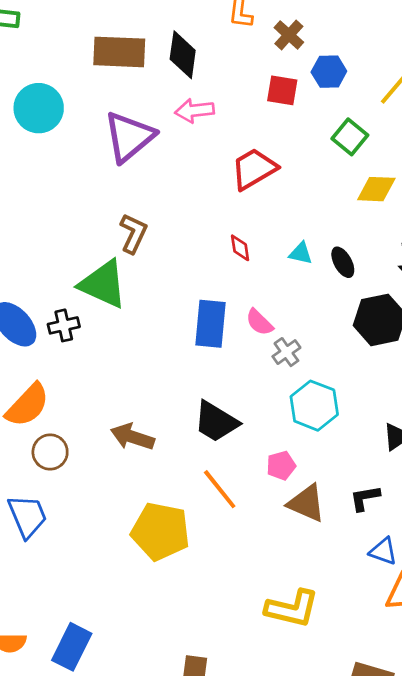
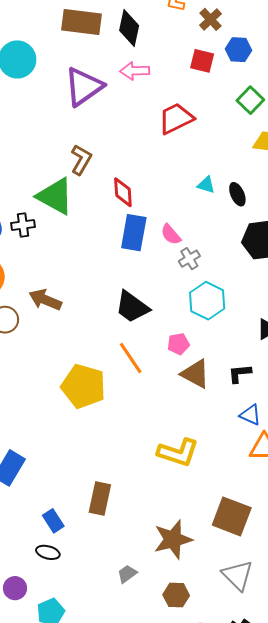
red diamond: (240, 248) -> (123, 192), moved, size x1.4
brown arrow: (132, 437) -> (45, 300), moved

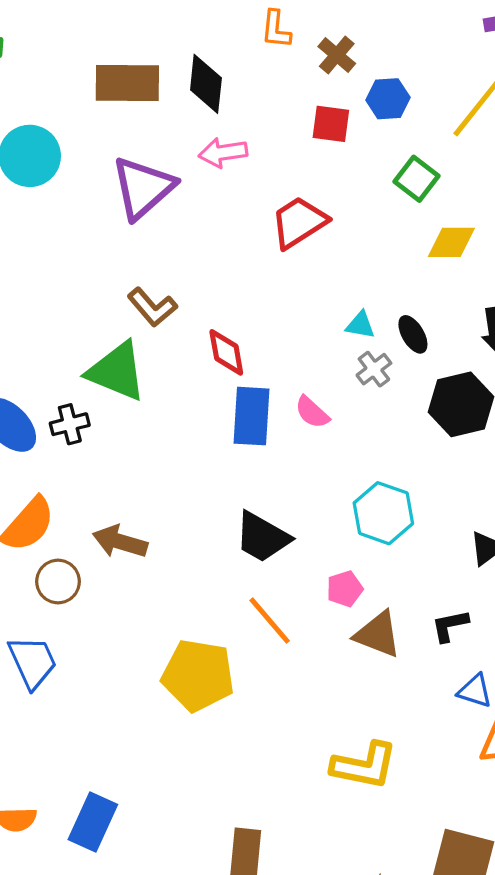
brown L-shape: (81, 160) -> (152, 307), turned 116
gray cross: (189, 259) -> (374, 369), moved

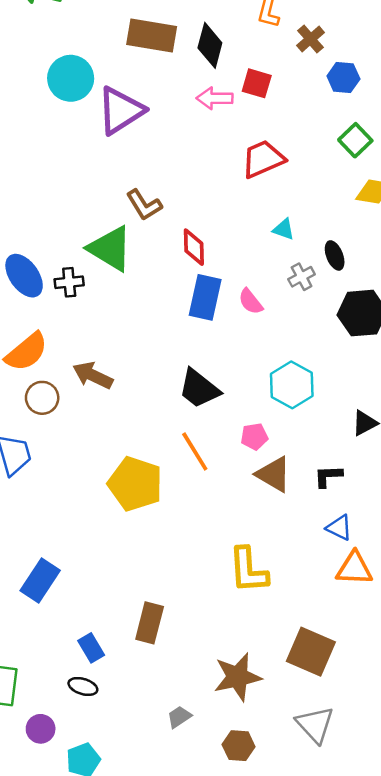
red square: (331, 124) -> (257, 83), moved
purple triangle: (143, 188) -> (121, 111), moved
cyan triangle: (360, 325) -> (284, 229), moved
yellow L-shape: (364, 766) -> (248, 570), turned 66

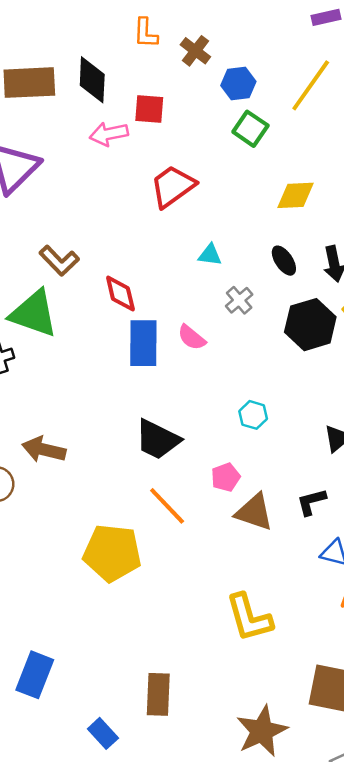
green square: (355, 140) -> (250, 129), moved
black ellipse: (335, 255) -> (284, 261), moved
cyan hexagon: (292, 385) -> (253, 415), size x0.6

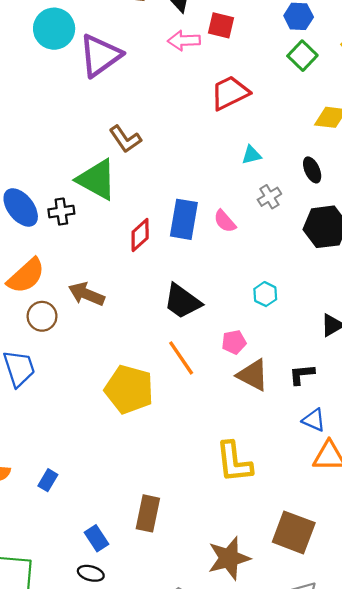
cyan triangle: (210, 255) -> (251, 155), turned -30
red diamond: (120, 293) -> (140, 235), moved, turned 52
blue rectangle: (35, 675) -> (48, 480), size x0.6

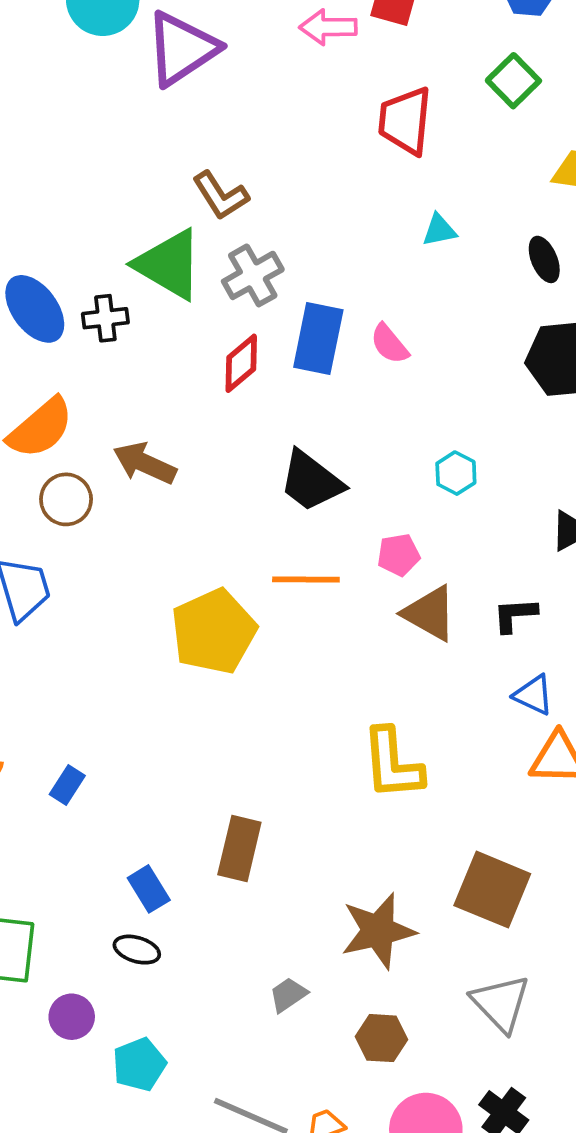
green square: (302, 56) -> (513, 81), moved
red trapezoid: (230, 93) -> (405, 121), turned -60
gray cross: (269, 197) -> (253, 275), moved, size x1.4
orange line: (181, 358) -> (306, 580), turned -57
yellow pentagon: (129, 389) -> (214, 631), turned 30

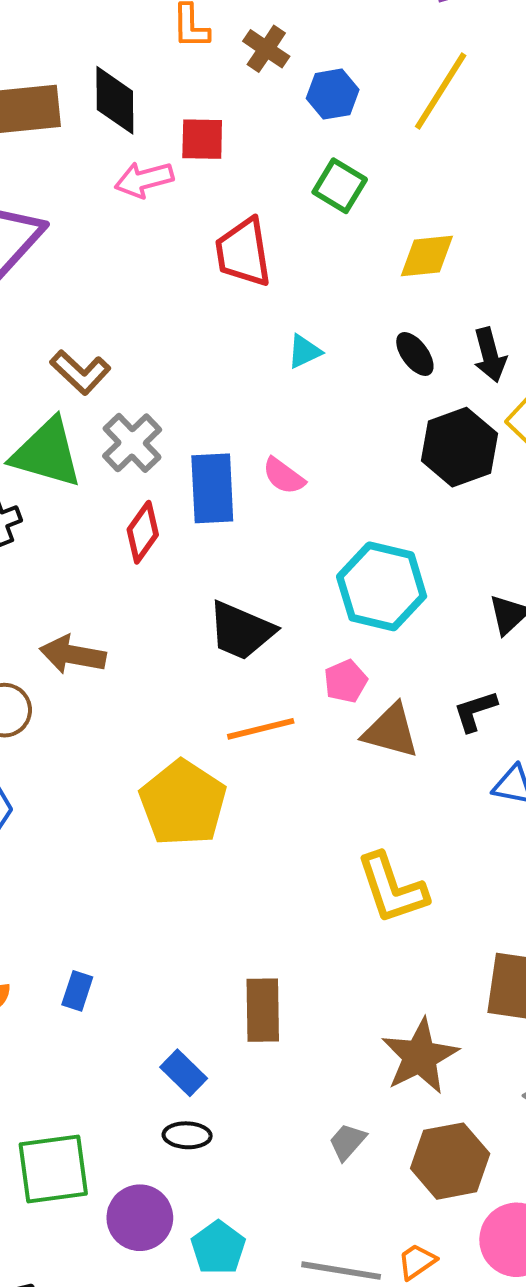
cyan hexagon: (456, 473) -> (382, 586), size x2.0
purple circle: (72, 1017) -> (140, 1218), size x1.4
brown hexagon: (382, 1038) -> (450, 1161), size x1.5

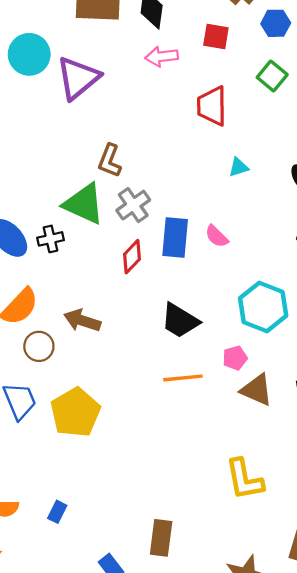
red square: (202, 139) -> (216, 36), moved
brown L-shape: (80, 372) -> (110, 161), turned 60
yellow pentagon: (183, 803) -> (75, 412), moved

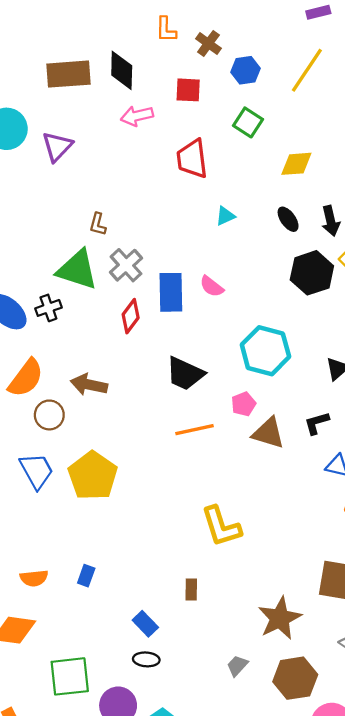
purple triangle: (78, 78) -> (57, 147), size x0.7
brown L-shape: (110, 161) -> (98, 224), size x0.7
yellow L-shape: (244, 479) -> (221, 527), moved
brown rectangle: (161, 538) -> (191, 589), size x0.6

